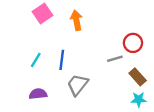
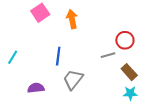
cyan line: (36, 60) -> (13, 57), moved

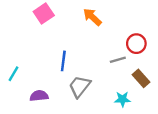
orange arrow: (72, 19) -> (92, 17), moved, turned -36
cyan line: (13, 57) -> (14, 74), moved
cyan star: (130, 93) -> (122, 99), moved

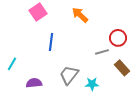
blue line: (63, 61) -> (51, 42), moved
cyan star: (122, 99) -> (92, 84), moved

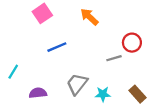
blue line: (51, 42) -> (57, 47), turned 60
brown rectangle: (122, 68) -> (138, 94), moved

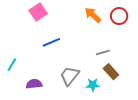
orange arrow: (89, 17) -> (93, 15), moved
red circle: (132, 43) -> (119, 16), moved
brown rectangle: (138, 94) -> (111, 72), moved

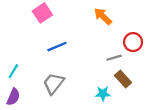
red circle: (119, 16) -> (133, 42), moved
gray trapezoid: (70, 76) -> (54, 83), moved
purple semicircle: (34, 84) -> (13, 97), moved, turned 119

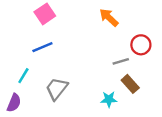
blue line: (57, 47) -> (42, 47), moved
cyan line: (13, 71) -> (23, 76), moved

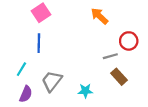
blue line: (42, 47) -> (39, 43), turned -66
cyan star: (109, 99) -> (85, 91), moved
purple semicircle: (14, 103) -> (26, 94), moved

